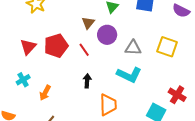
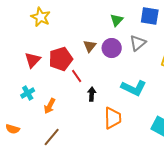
brown triangle: (88, 23) -> (90, 46), moved
gray triangle: (133, 48) -> (138, 43), moved, turned -42
red line: (84, 50) -> (77, 76), moved

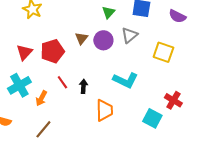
red line: (77, 76) -> (62, 82), moved
cyan cross: (28, 93) -> (19, 85), size x1.6

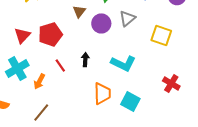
brown triangle: (81, 38) -> (79, 11), moved
black arrow: (83, 86) -> (85, 59), moved
cyan square: (152, 118) -> (130, 101), moved

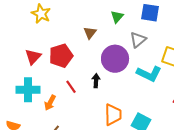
purple circle: (101, 23) -> (115, 59), moved, size x1.4
cyan L-shape: (123, 63) -> (149, 74), moved
cyan cross: (17, 68) -> (28, 90), turned 30

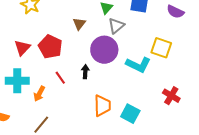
gray triangle: (138, 40) -> (116, 26), moved
red pentagon: (61, 56) -> (50, 47), turned -30

